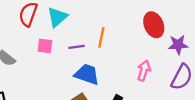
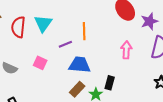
pink square: (45, 46) -> (40, 63), moved, turned 32

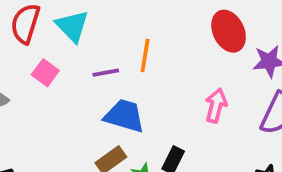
cyan triangle: (43, 23) -> (72, 26), turned -30
pink square: (40, 63) -> (45, 73), moved

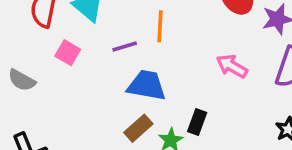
pink arrow: (216, 105) -> (232, 66), turned -68

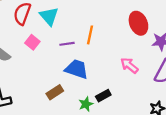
black rectangle: (197, 122) -> (103, 96), turned 32
brown rectangle: (138, 128) -> (55, 92), moved

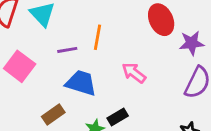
pink square: (32, 42) -> (20, 66), moved, size x1.5
pink arrow: (129, 65) -> (134, 73), moved

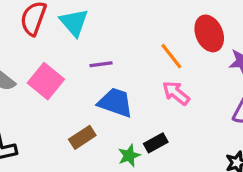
orange line: (97, 37) -> (171, 56), moved, turned -50

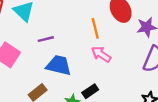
orange line: (171, 56) -> (95, 28), turned 30

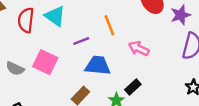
orange line: (95, 28) -> (109, 25), moved

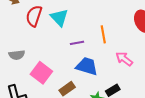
pink square: (45, 62) -> (41, 73), moved
gray semicircle: (15, 69) -> (17, 55), turned -42

